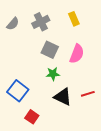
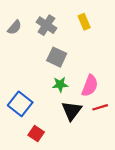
gray cross: (41, 22) -> (46, 25), turned -30
pink semicircle: (77, 54) -> (90, 86), moved
black triangle: (63, 97) -> (72, 111), turned 42

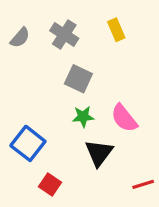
pink semicircle: (90, 86) -> (124, 118), turned 120
red line: (100, 107) -> (143, 184), moved

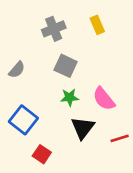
gray cross: (64, 35) -> (54, 29), turned 35
gray semicircle: (20, 38) -> (17, 70), moved
red line: (143, 184) -> (120, 138), moved

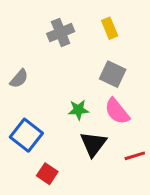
gray square: (66, 66) -> (113, 74), moved

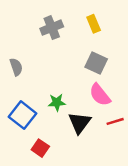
gray semicircle: (19, 79) -> (16, 67), turned -60
green star: (78, 110) -> (57, 102), moved
red line: (135, 156) -> (115, 121), moved

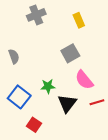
gray cross: (52, 28) -> (36, 15), moved
gray square: (96, 63) -> (70, 53), moved, turned 36

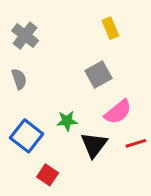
gray cross: (36, 15) -> (25, 36), moved, turned -30
pink semicircle: (84, 80) -> (118, 112), turned -90

